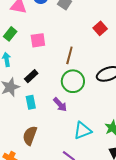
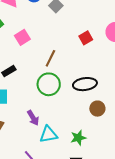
pink square: (38, 40) -> (22, 37), turned -35
purple arrow: (60, 105) -> (33, 118), moved

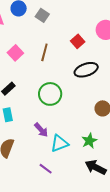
brown line: (50, 58) -> (44, 52), moved
black ellipse: (85, 84) -> (86, 70), moved

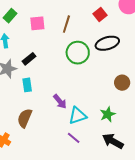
pink square: (15, 53) -> (37, 23), turned 35
green circle: (50, 94) -> (78, 53), moved
purple line: (46, 169) -> (74, 138), moved

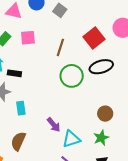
red square: (100, 15) -> (94, 38), size x1.5
pink square: (37, 23) -> (28, 38), moved
black rectangle: (29, 59) -> (14, 73), moved, turned 48
brown circle: (122, 83) -> (105, 114), moved

